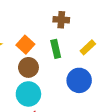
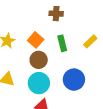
brown cross: (61, 20) -> (56, 14), moved
blue circle: (79, 80) -> (74, 80), moved

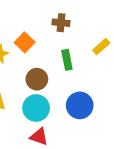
orange square: (36, 40) -> (25, 42), moved
yellow rectangle: (90, 41) -> (101, 47), moved

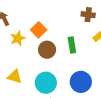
brown cross: (61, 23) -> (88, 15), moved
brown circle: (37, 79) -> (47, 50), moved

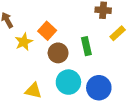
yellow triangle: (15, 76) -> (33, 91), moved
cyan circle: (46, 83) -> (68, 82), moved

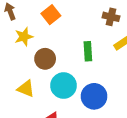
orange square: (47, 31) -> (51, 15), moved
brown circle: (58, 53) -> (45, 59), moved

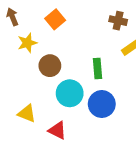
green rectangle: (88, 51) -> (98, 68), moved
yellow triangle: (26, 89) -> (27, 113), moved

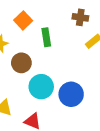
green rectangle: (98, 68) -> (46, 37), moved

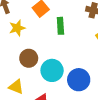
brown circle: (21, 63) -> (29, 58), moved

